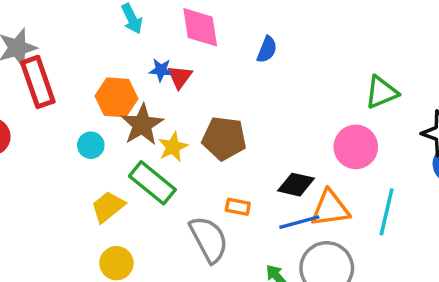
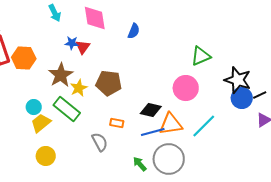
orange hexagon: (116, 97) -> (24, 58), moved
cyan circle: (91, 145) -> (34, 107), moved
cyan line: (387, 212) -> (204, 126), turned 32
gray semicircle: (209, 239) -> (100, 142), size x0.7

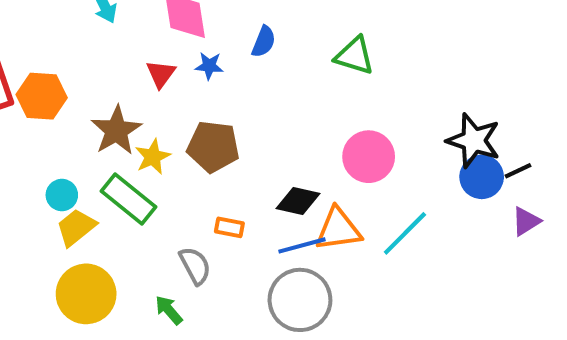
blue star: (72, 43) -> (209, 66), moved
green triangle: (201, 56) -> (354, 56), moved, turned 40
yellow circle: (46, 156) -> (86, 294), size x1.5
gray circle: (169, 159) -> (300, 300), moved
green arrow: (140, 164) -> (169, 310), moved

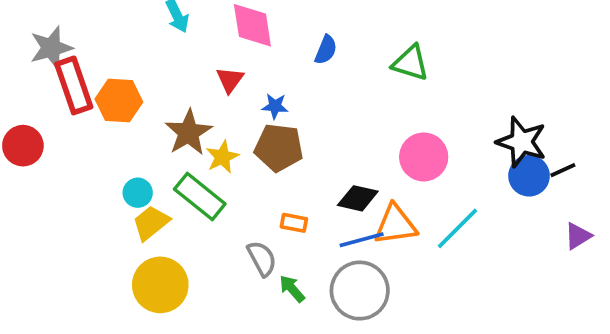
blue star: (209, 66) -> (275, 106), moved
purple triangle: (526, 221) -> (578, 236), moved
green arrow: (169, 310) -> (292, 289), moved

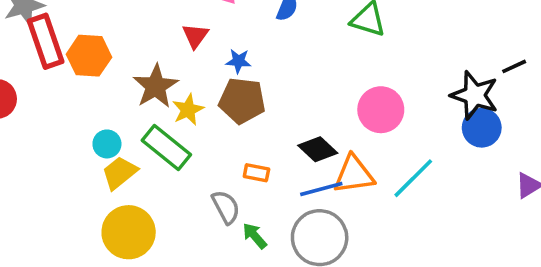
black line: (563, 170) -> (514, 66), moved
black diamond: (358, 198) -> (318, 149), turned 30

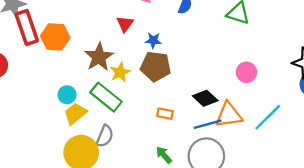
pink circle: (381, 110) -> (246, 72), size x0.7
gray semicircle: (226, 207) -> (105, 136), moved, turned 50

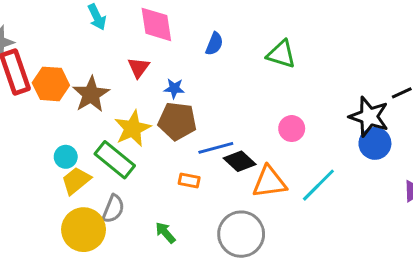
brown star: (99, 57) -> (91, 94), moved
yellow star: (120, 72) -> (133, 129), size x1.4
blue line: (208, 124) -> (216, 148), moved
green arrow: (164, 155) -> (165, 233), moved

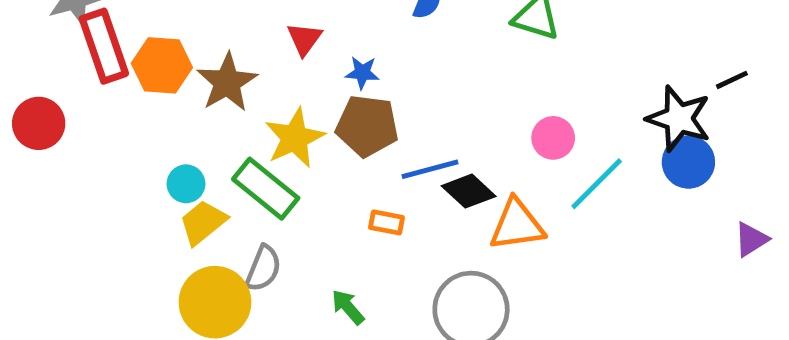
cyan line: (318, 185) -> (597, 184), moved

